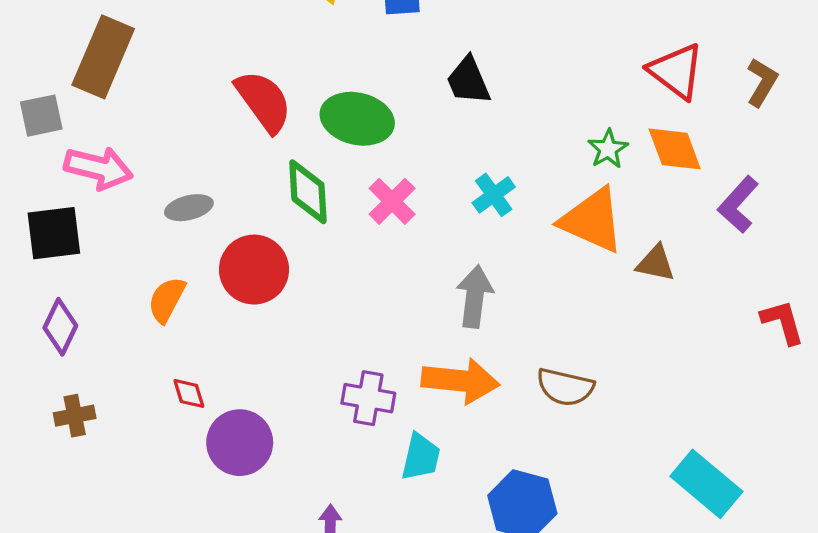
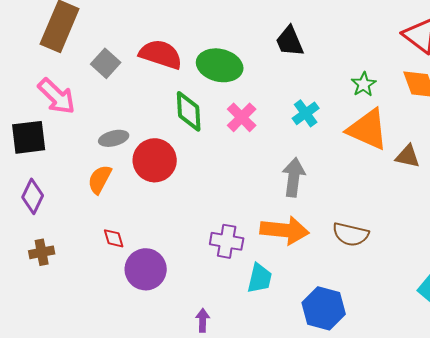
red semicircle: (264, 101) -> (161, 54), turned -36
gray square: (41, 116) -> (106, 63), moved, turned -36
green star: (608, 149) -> (364, 84), moved
pink arrow: (98, 168) -> (57, 96), turned 30
gray ellipse: (189, 208) -> (114, 138), moved

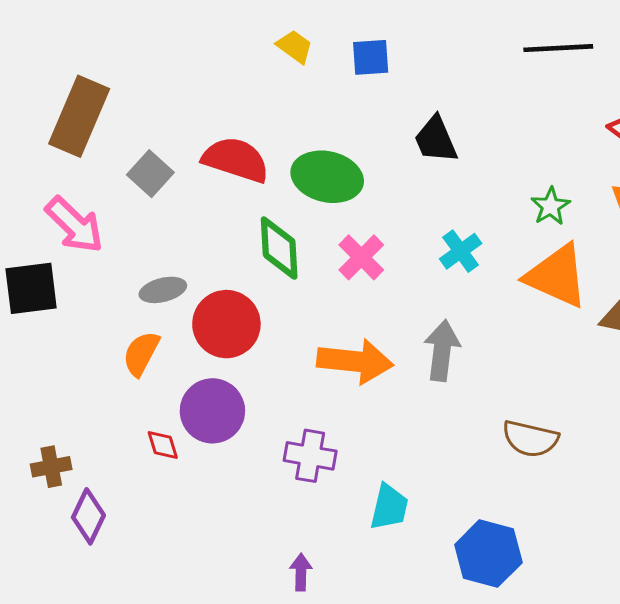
purple diamond: (33, 196) -> (88, 516), moved
orange arrow: (285, 230) -> (355, 361), moved
purple cross: (227, 241) -> (310, 456), moved
purple circle: (146, 269) -> (212, 411), moved

